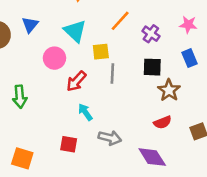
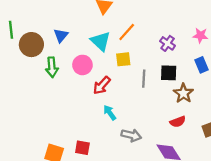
orange line: (120, 21) -> (127, 32), moved
gray line: (112, 74) -> (144, 79), moved
green arrow: (20, 97) -> (52, 67), moved
red square: (69, 144) -> (82, 148), moved

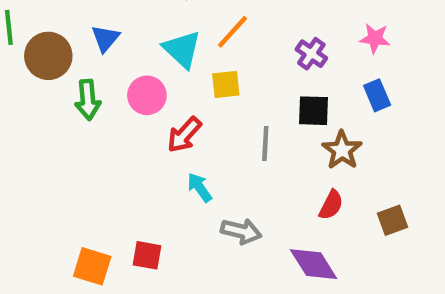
gray line: (144, 79) -> (265, 144), moved
red semicircle: (178, 122) -> (331, 205), turned -42

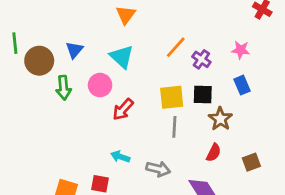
orange line: (232, 32) -> (176, 47), moved
yellow square: (226, 84) -> (172, 97), moved, size x1.4
gray line: (265, 144) -> (174, 127), moved
cyan arrow: (200, 187) -> (120, 157), moved, turned -36

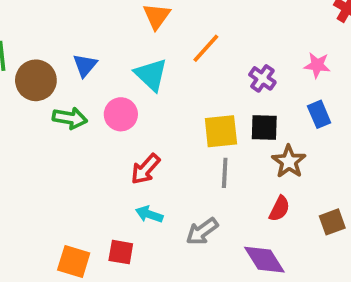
orange line: (176, 47) -> (206, 48), moved
green arrow: (64, 88) -> (70, 118), turned -75
red arrow: (123, 109) -> (145, 169), moved
gray arrow: (158, 169) -> (202, 231), turned 130

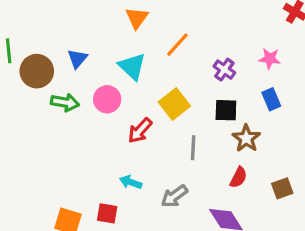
yellow square: (221, 131) -> (174, 104), moved, turned -32
red arrow: (145, 169) -> (140, 131), moved

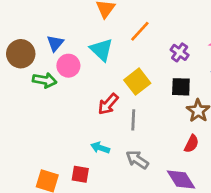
pink circle: (107, 99) -> (68, 66), moved
gray line: (193, 148) -> (133, 120), moved
gray arrow: (174, 196) -> (137, 160), turned 70

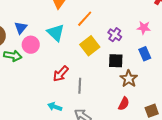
yellow square: (137, 82) -> (90, 46), moved

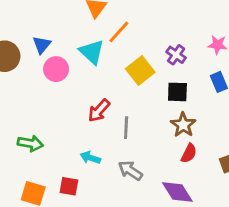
orange line: (85, 19) -> (119, 32), moved
green arrow: (13, 56) -> (30, 143), moved
brown star: (129, 79) -> (183, 125), moved

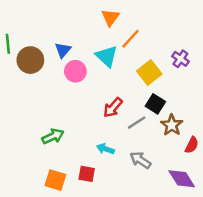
black square: (177, 92) -> (155, 104), moved, turned 30
brown star: (183, 125) -> (172, 125), moved
gray line: (126, 128) -> (137, 123), turned 54
green arrow: (30, 143) -> (53, 136), turned -35

